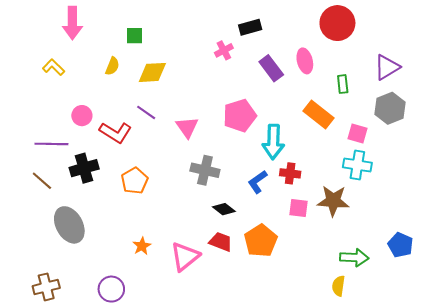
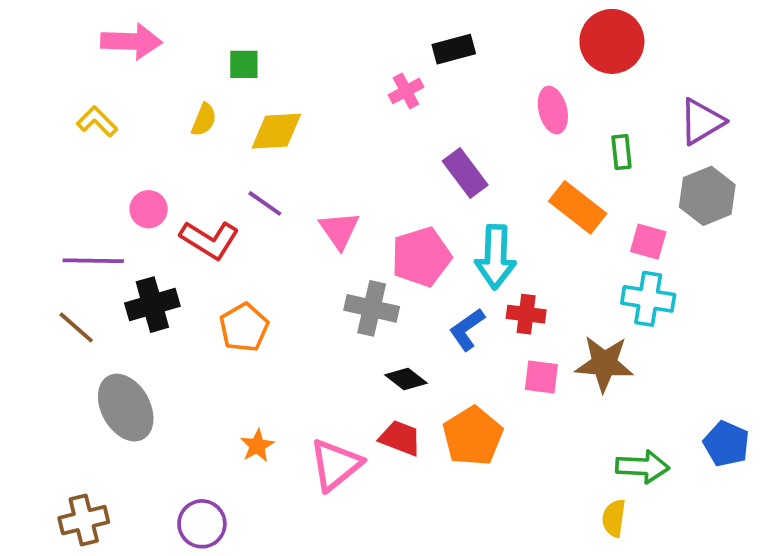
pink arrow: (72, 23) -> (131, 41), turned -88
purple rectangle: (271, 68) -> (465, 173), moved
pink pentagon: (240, 116) -> (421, 257), moved

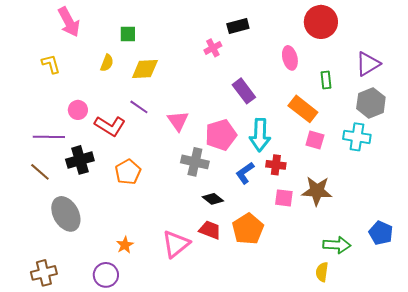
pink arrow: (131, 41) -> (69, 22), turned 60
yellow L-shape: (97, 122) -> (51, 64), turned 30
pink square: (648, 242) -> (315, 140), moved
cyan cross: (648, 299) -> (357, 137), moved
orange star: (257, 446) -> (125, 245), moved

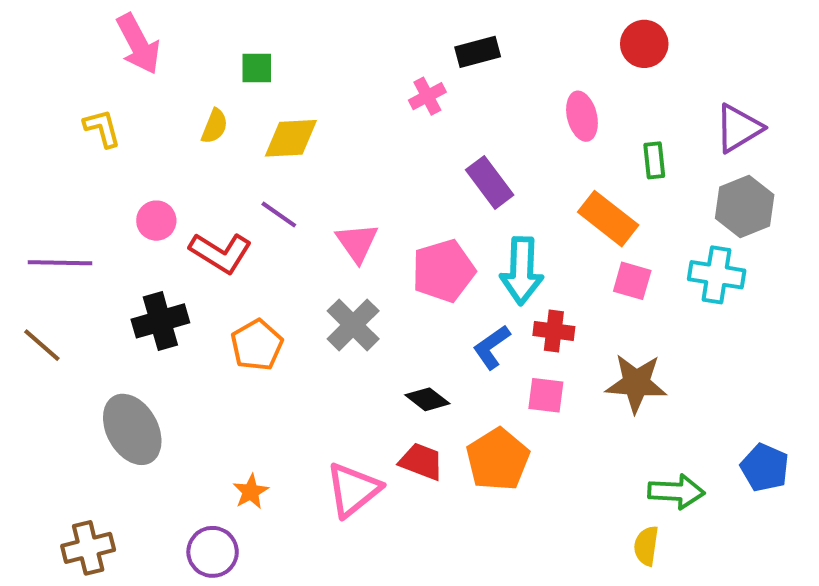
red circle: (321, 22) -> (644, 44), size x0.7
purple line: (49, 137) -> (60, 263), moved
gray cross: (195, 162) -> (353, 325), moved, turned 32
brown line: (40, 172) -> (42, 345), moved
pink square: (284, 198) -> (546, 395), moved

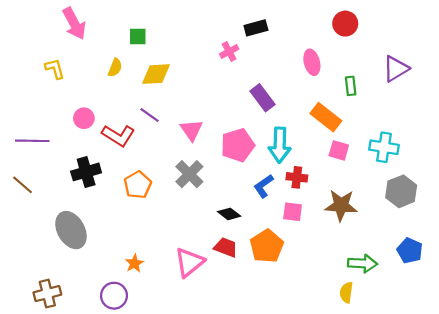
gray hexagon: (745, 207) -> (401, 191), moved

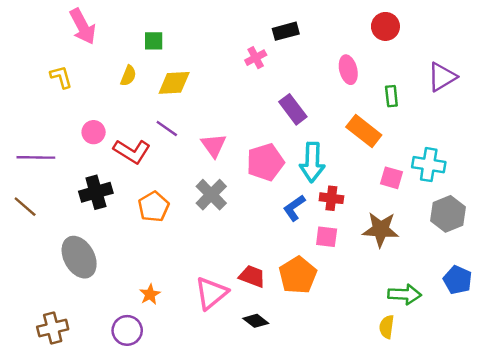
pink square: (339, 150) -> (391, 178), moved
black diamond: (229, 214) -> (256, 321), moved

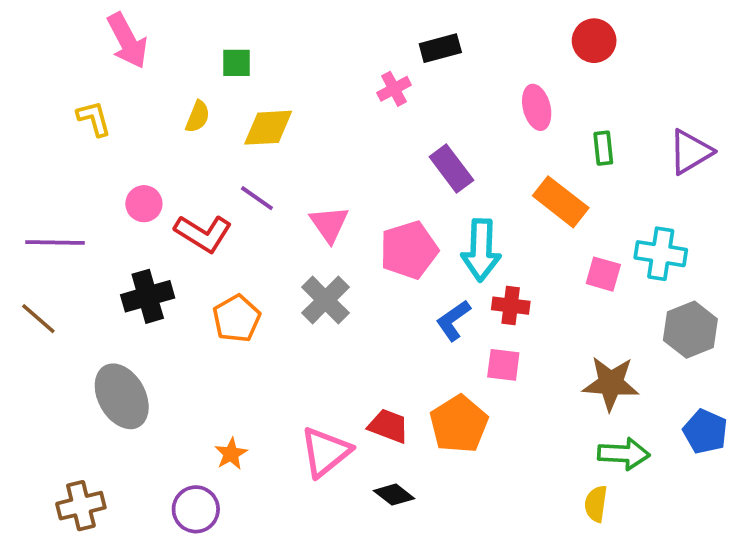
purple triangle: (442, 77) -> (690, 152), moved
brown star: (381, 229) -> (611, 383), moved

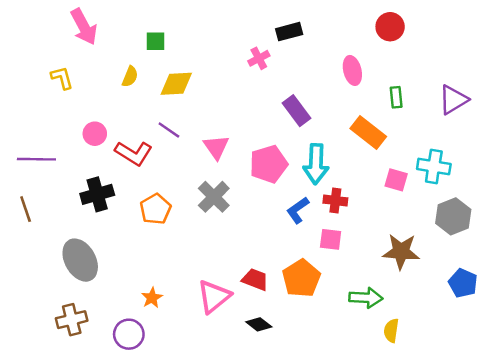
brown line: (38, 319) -> (26, 209), turned 30
green arrow: (624, 454) -> (366, 298), moved
brown cross: (81, 506) -> (72, 320), moved

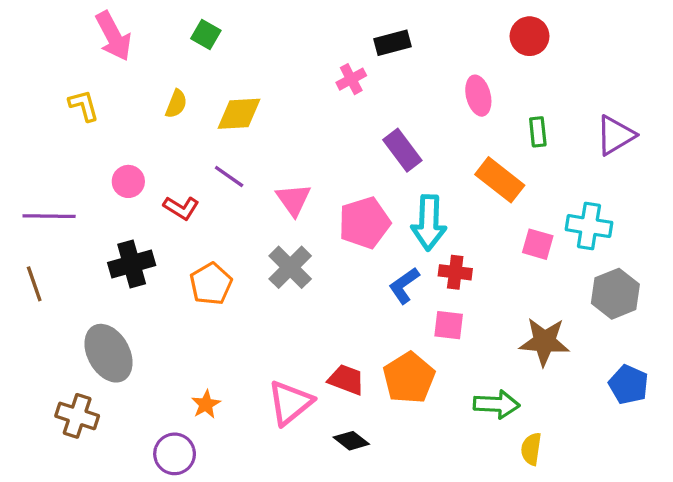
green square: (156, 41) -> (206, 34), moved, turned 30
red L-shape: (134, 153) -> (181, 208), size x0.7
brown cross: (72, 320) -> (77, 416), moved, turned 32

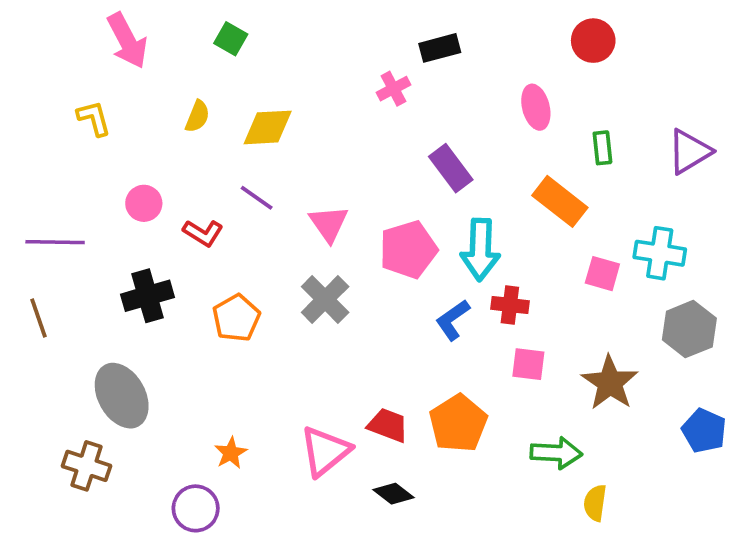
pink square: (449, 325) -> (528, 364), moved
brown star: (544, 342) -> (610, 383), turned 30

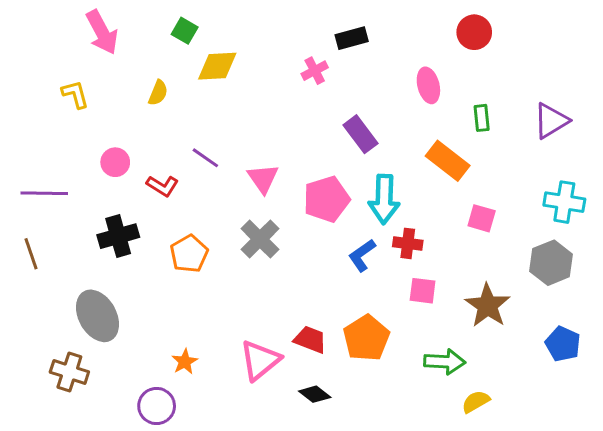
yellow diamond: (268, 127) -> (217, 66), moved
cyan cross: (660, 253) -> (564, 202), moved
yellow semicircle: (595, 503) -> (476, 402), turned 52

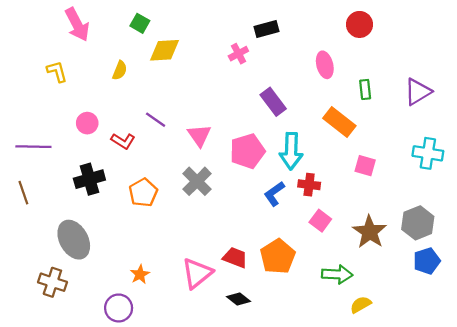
gray hexagon: (551, 263) -> (418, 223), moved
pink square: (423, 291) -> (320, 221), turned 30
blue pentagon: (563, 344) -> (427, 261), turned 30

